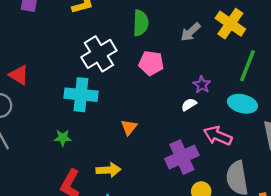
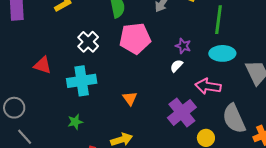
white cross: (99, 54) -> (88, 42), size x0.7
pink pentagon: (151, 63) -> (135, 38), size x1.4
red triangle: (19, 75) -> (43, 65), moved

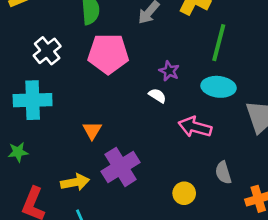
white semicircle: (176, 66) -> (157, 96), turned 72
purple cross: (182, 112) -> (121, 167), moved
gray semicircle: (234, 119) -> (223, 173), size x0.6

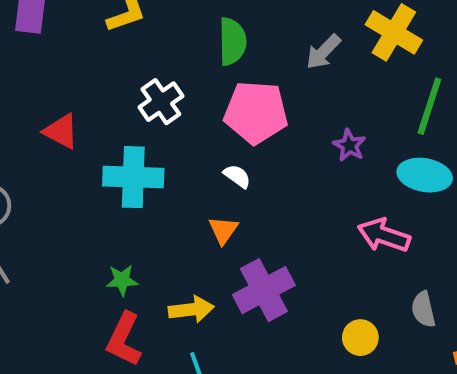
white semicircle: (157, 96) -> (237, 176), moved
green star: (18, 152) -> (122, 280), moved

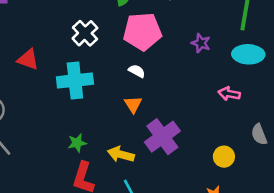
pink arrow: (384, 235) -> (229, 94), size x0.7
yellow arrow: (191, 309) -> (121, 154), turned -150

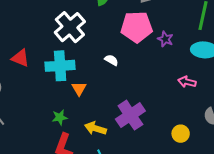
pink pentagon: (142, 31) -> (137, 27), moved
white cross: (85, 33) -> (70, 27), size x1.4
red triangle: (28, 59) -> (20, 58), moved
orange triangle: (133, 104) -> (79, 88), moved

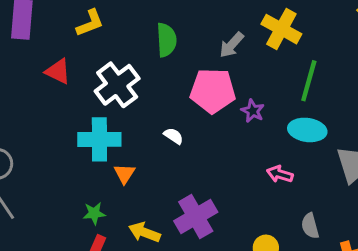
red triangle: (20, 58) -> (58, 71), moved

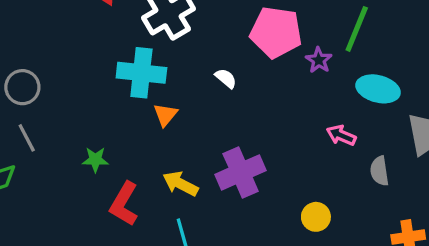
green line: (309, 81) -> (357, 29), moved
green star: (94, 213) -> (95, 160), moved
gray semicircle: (310, 226) -> (379, 171), moved

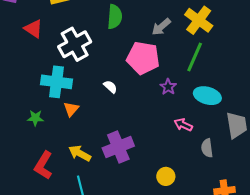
purple star: (319, 60) -> (168, 87), moved
green star: (95, 160) -> (35, 118), moved

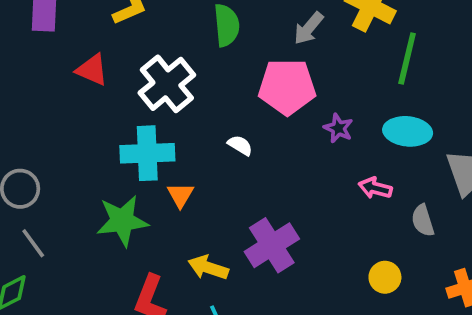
green line: (195, 57) -> (407, 59), moved
green star: (35, 118) -> (122, 221), size x1.8
yellow circle: (166, 176) -> (385, 277), moved

